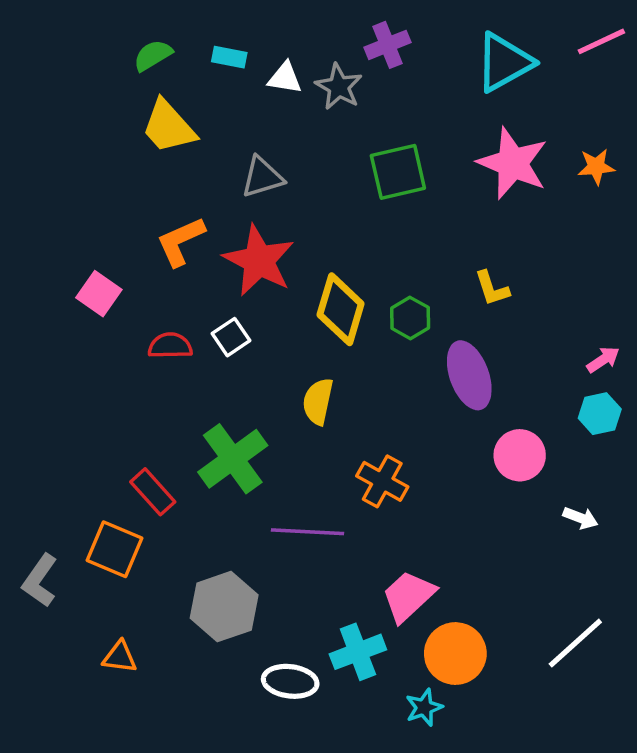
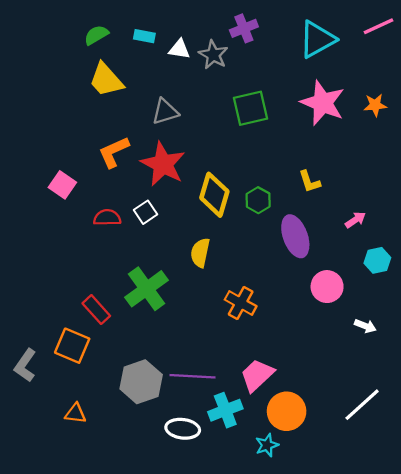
pink arrow: (603, 360) -> (355, 220), moved
purple line: (308, 532) -> (193, 376), moved

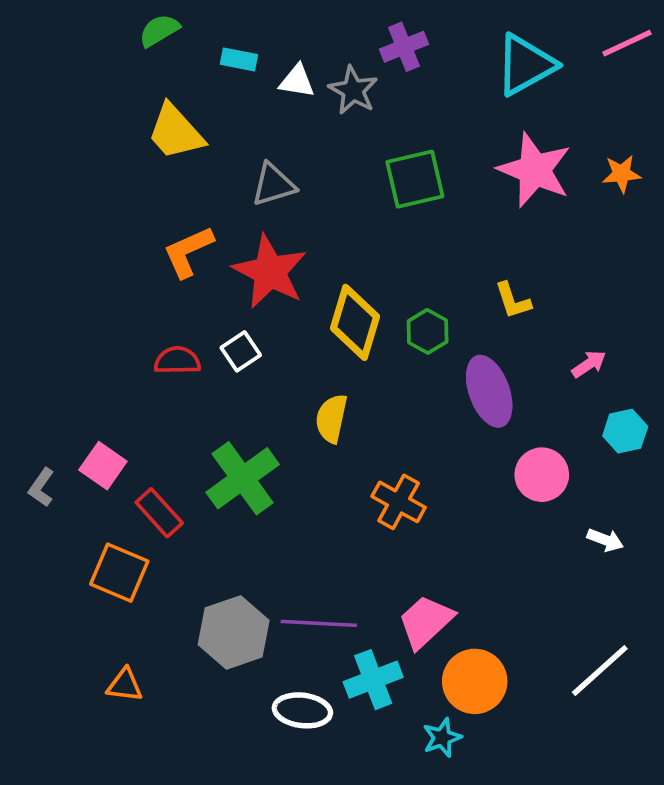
green semicircle: (96, 35) -> (159, 30), moved
pink square: (62, 185) -> (103, 466), moved
gray L-shape: (25, 365) -> (41, 487), moved, size x0.7

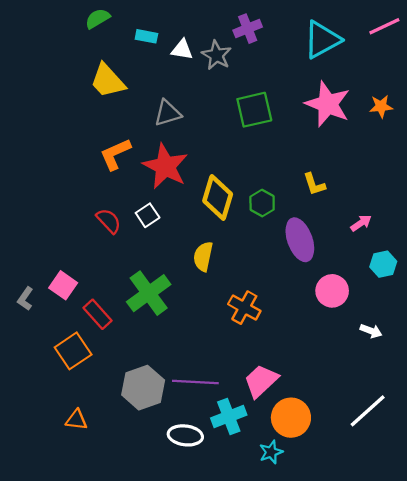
red semicircle: (177, 360) -> (109, 221), turned 48
orange square: (119, 573) -> (73, 351), turned 33

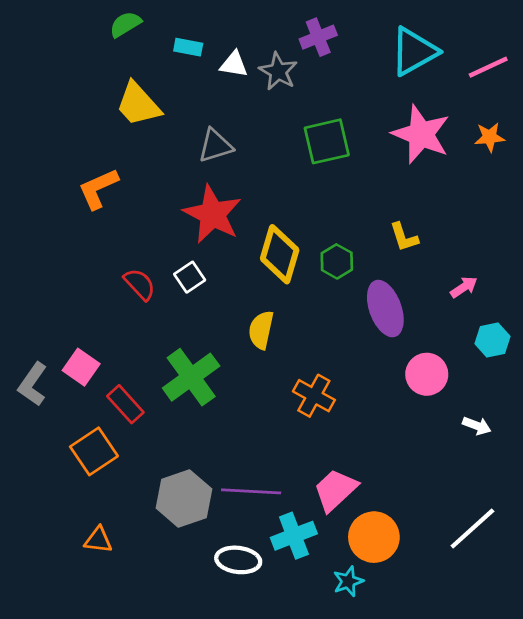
pink line: (384, 26) -> (488, 67), moved
orange L-shape: (115, 154) -> (98, 189), moved
gray L-shape: (25, 299) -> (33, 384), size x1.4

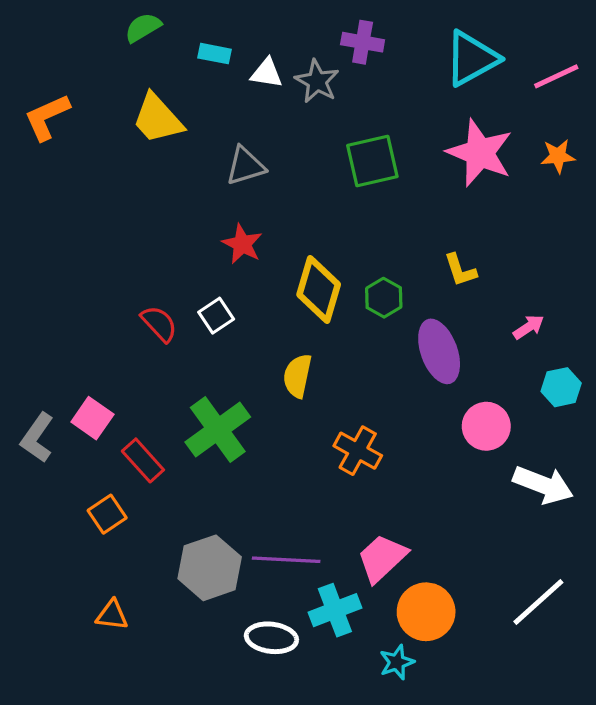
purple cross: (318, 37) -> (363, 42), turned 32
orange L-shape: (98, 189) -> (47, 117), moved
red star: (212, 214) -> (242, 244), size x0.6
white arrow: (477, 426) -> (543, 485), size x1.8
orange square: (94, 451) -> (107, 514), size x0.7

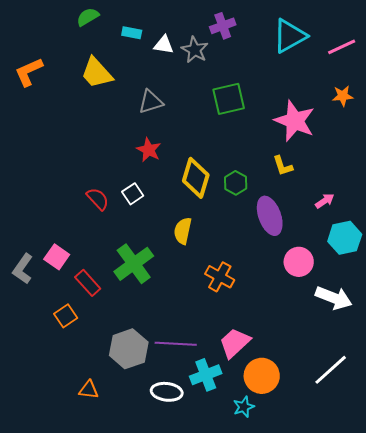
purple cross: (363, 42) -> (223, 26), turned -30
pink star: (480, 153) -> (295, 121), moved
cyan hexagon: (561, 387) -> (345, 238), size x1.4
orange triangle: (112, 615) -> (89, 390), moved

